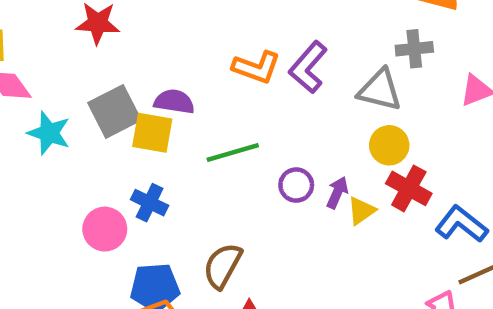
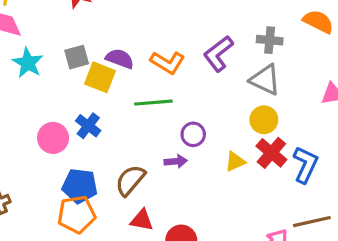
gray cross: (414, 49) -> (270, 40), moved
orange L-shape: (257, 67) -> (168, 62), moved
gray square: (114, 111) -> (77, 57), size x0.7
purple arrow: (337, 193) -> (176, 161), moved, turned 50
blue L-shape: (461, 224) -> (305, 165), moved, turned 66

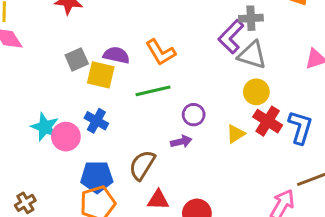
purple L-shape: (218, 54) -> (231, 37), moved
orange L-shape: (168, 62) -> (161, 52), turned 36
cyan star: (28, 63) -> (45, 127), moved

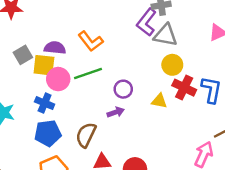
yellow triangle: (236, 134) -> (159, 101), turned 49
pink circle: (66, 137) -> (58, 79), moved
blue pentagon: (97, 177) -> (48, 133), moved

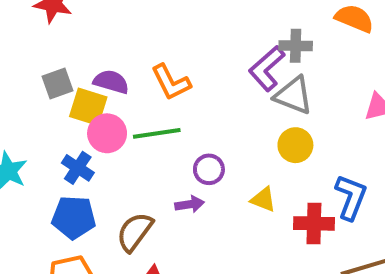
red cross: (184, 88) -> (314, 223), moved, turned -35

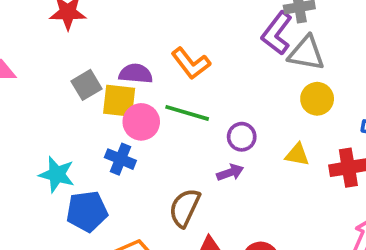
green line: (157, 133) -> (187, 113), turned 36
blue pentagon: (74, 217) -> (87, 211), moved

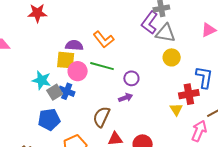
gray square: (86, 85) -> (55, 92), moved
yellow triangle: (297, 155) -> (176, 109), moved, turned 48
cyan star: (57, 174) -> (42, 80), moved

